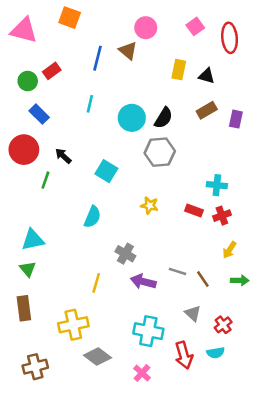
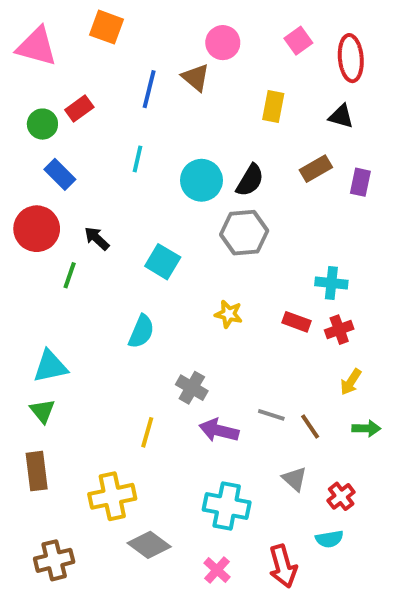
black triangle: (207, 76) -> (341, 116), moved
red arrow: (184, 355) -> (283, 566), moved

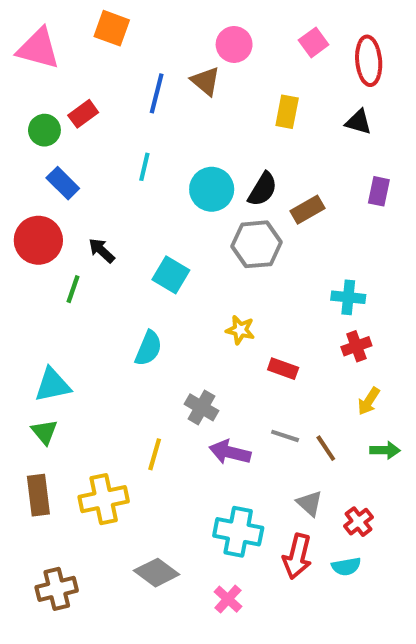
brown rectangle: (316, 169) -> (307, 210), moved
red rectangle: (296, 322) -> (283, 369), moved
yellow cross: (112, 496) -> (104, 499), moved
red arrow: (283, 566) -> (297, 556), moved, turned 30

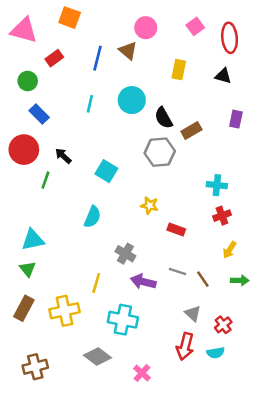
red rectangle: (83, 114) -> (54, 58), moved
cyan circle: (212, 189) -> (132, 100), moved
black semicircle: (263, 189) -> (164, 118), turned 120
brown rectangle: (38, 495) -> (24, 308), turned 35
cyan cross: (238, 532) -> (123, 320), moved

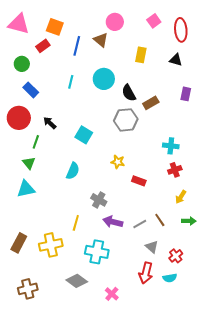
orange square: (70, 18) -> (55, 27), moved
green triangle: (28, 269) -> (29, 163), moved
gray line: (177, 271) -> (140, 224), moved, turned -48

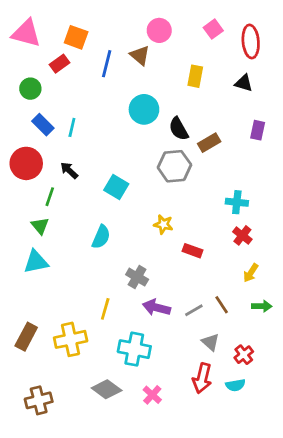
cyan line: (71, 82) -> (72, 127), moved
red cross: (175, 170) -> (242, 235), turned -32
pink cross: (112, 294) -> (152, 395), moved

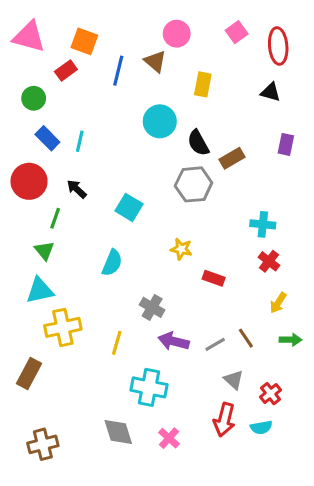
yellow rectangle: (195, 76) -> (203, 84), moved
yellow cross: (71, 339) -> (63, 327), moved
gray diamond: (107, 389) -> (118, 432), turned 36

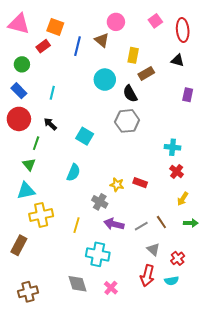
blue rectangle: (47, 138) -> (19, 91), moved
brown rectangle: (232, 158) -> (146, 73), moved
yellow star: (181, 249) -> (117, 185), moved

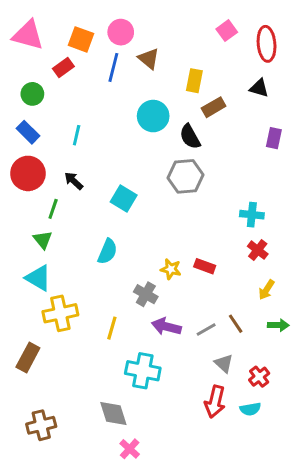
pink circle: (116, 22) -> (121, 32), moved
cyan triangle: (26, 191) -> (38, 278), turned 42
pink cross: (111, 288) -> (130, 449), moved

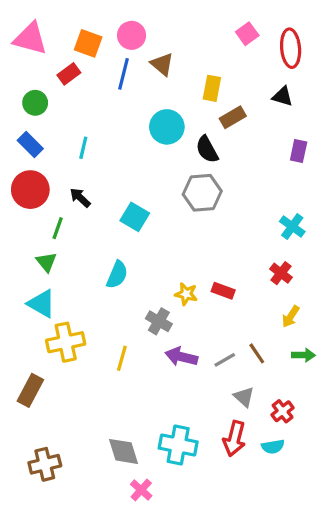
cyan cross: (252, 215) -> (292, 227), moved, turned 30
cyan cross: (143, 371) -> (178, 445), moved

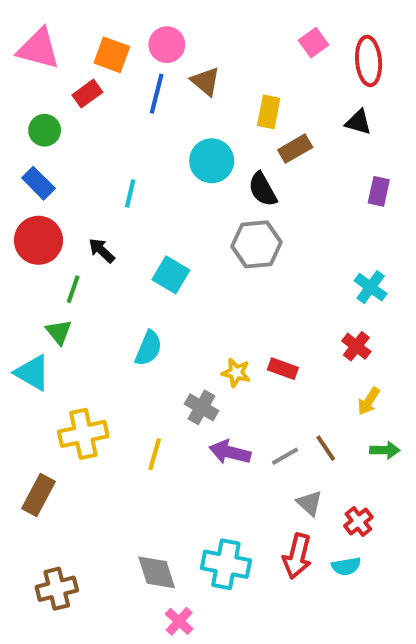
cyan line: (83, 148) -> (130, 193), moved
cyan triangle: (42, 304) -> (32, 373), moved

